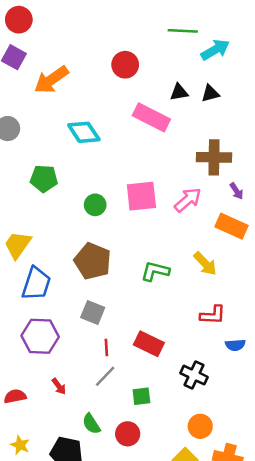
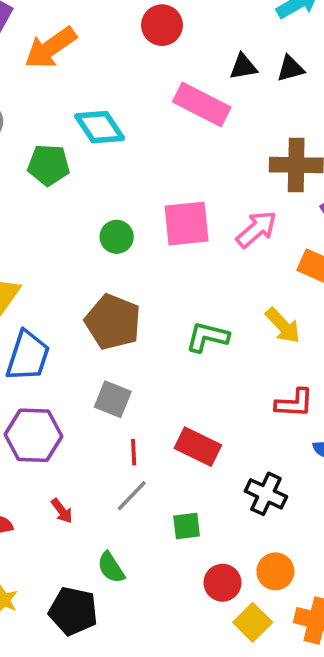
green pentagon: (44, 179) -> (49, 165), moved
red circle: (128, 434) -> (222, 583), moved

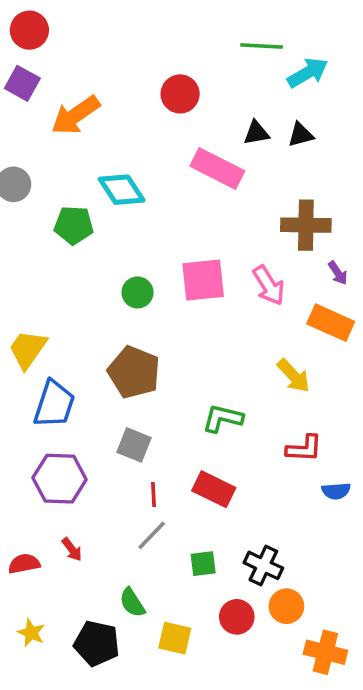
pink arrow: (257, 229) -> (269, 285), turned 99
green L-shape: (207, 337) -> (223, 418), moved
black cross: (266, 494) -> (263, 565), moved
red arrow: (62, 511) -> (72, 549), moved
yellow square: (253, 622) -> (175, 638), moved, turned -32

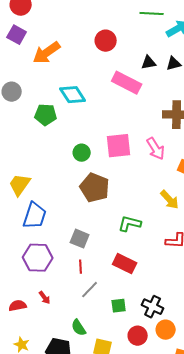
brown pentagon: (134, 372) -> (95, 188), moved
red line: (153, 495) -> (81, 267), moved

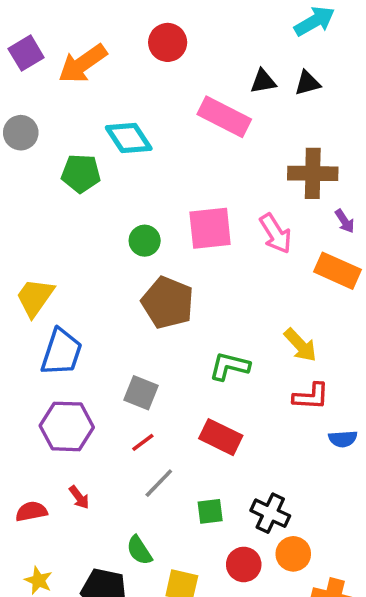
purple square: (17, 35) -> (26, 53), moved, turned 30
red circle: (106, 41) -> (168, 42), moved
yellow arrow: (170, 200) -> (300, 345), moved
red line: (81, 267) -> (143, 442), turned 56

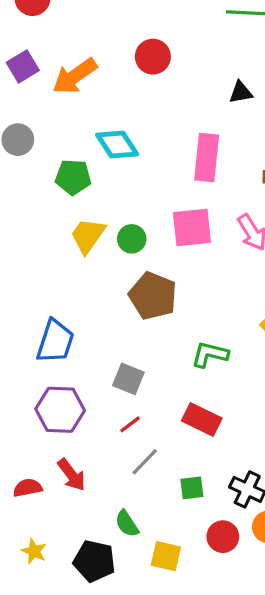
pink rectangle: (224, 117) -> (207, 158), moved, turned 69
yellow trapezoid: (35, 297) -> (88, 236), moved
red arrow: (79, 497) -> (72, 475), size x1.5

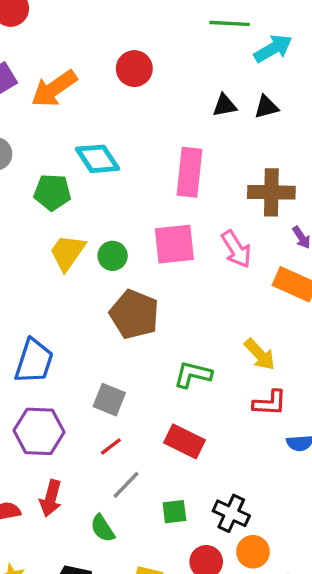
red arrow: (72, 475) -> (51, 498), turned 52
green semicircle: (127, 524) -> (103, 528), moved

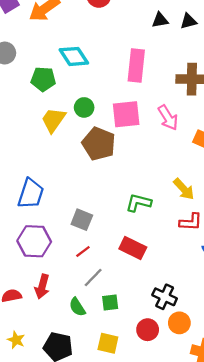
green circle: (113, 256) -> (84, 107), moved
brown pentagon: (134, 314) -> (99, 144), moved
green square: (174, 512) -> (110, 302), moved

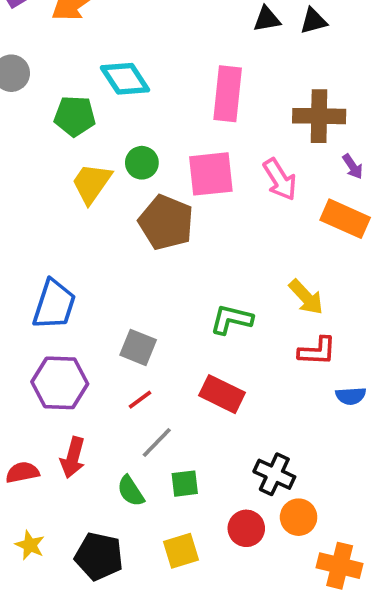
yellow square: (108, 343) -> (181, 551), turned -30

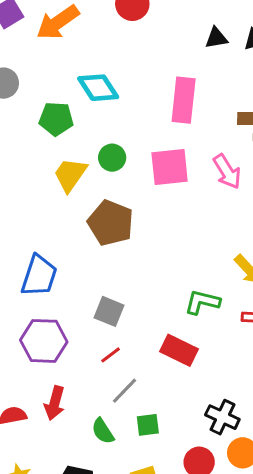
brown pentagon: (166, 222) -> (111, 223), moved
green L-shape: (231, 319) -> (202, 302), moved

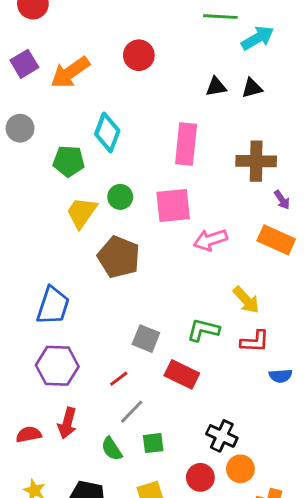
cyan diamond: (98, 88) -> (107, 133), turned 54
pink arrow: (227, 172) -> (210, 240), moved, turned 104
gray square: (109, 311) -> (146, 339), moved

